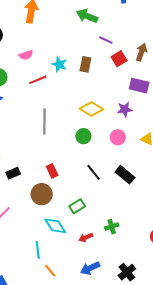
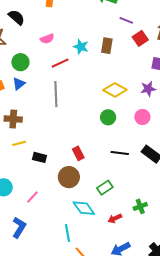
gray line: (45, 121) -> (56, 94), moved
black line: (94, 172) -> (120, 153), turned -42
black rectangle: (13, 173) -> (39, 157), turned 40

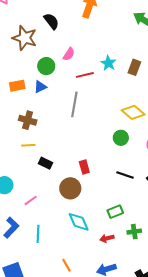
pink semicircle: (47, 39) -> (69, 54), moved, turned -48
green rectangle: (105, 188) -> (115, 212), moved
cyan line: (67, 233) -> (38, 234), moved

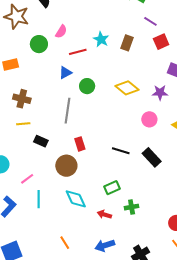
blue triangle: (40, 87) -> (65, 73), moved
gray line: (74, 104) -> (68, 111), moved
green circle: (121, 138) -> (87, 86), moved
cyan line: (38, 234) -> (39, 199), moved
red arrow: (107, 238) -> (104, 214), turned 32

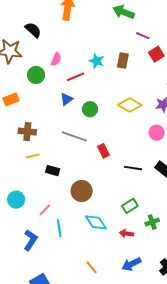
gray line: (68, 111) -> (74, 136), turned -70
red rectangle: (80, 144) -> (103, 151), moved

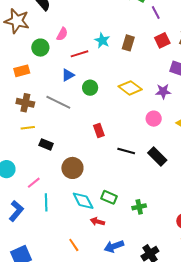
purple line: (143, 36) -> (156, 12), moved, turned 32
orange rectangle: (11, 99) -> (22, 71), moved
gray line: (74, 136) -> (58, 102), moved
green rectangle: (130, 206) -> (109, 197), moved, turned 49
red arrow: (126, 233) -> (97, 222), moved

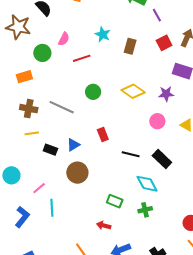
cyan star: (102, 40) -> (103, 34), moved
blue triangle: (68, 75) -> (73, 145), moved
cyan diamond: (83, 201) -> (147, 184), moved

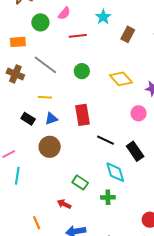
gray line: (62, 107) -> (45, 65), moved
yellow line: (32, 133) -> (45, 97), moved
red rectangle: (103, 134) -> (82, 115), size x1.5

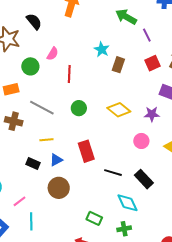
cyan star: (103, 17) -> (102, 49), moved
red line: (78, 36) -> (69, 74), turned -72

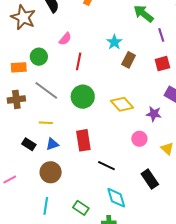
green circle: (30, 66) -> (39, 57), moved
green circle: (79, 108) -> (83, 97), size x1.5
brown cross: (14, 121) -> (16, 99), turned -30
black rectangle: (144, 179) -> (150, 179), moved
cyan line: (31, 221) -> (46, 206), moved

